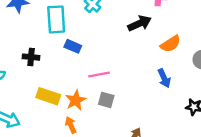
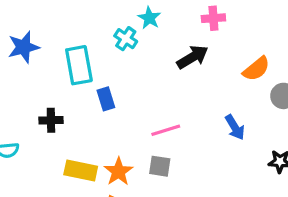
orange semicircle: (170, 44) -> (256, 69), moved
blue rectangle: (73, 46) -> (106, 99), turned 56
pink line: (99, 75) -> (166, 130), moved

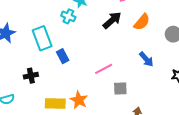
orange semicircle: (256, 69) -> (142, 22), moved
gray square: (160, 166) -> (120, 88), moved

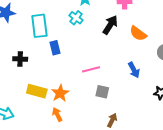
cyan cross: (68, 16) -> (76, 18), moved
black arrow: (112, 20) -> (110, 25), turned -30
orange semicircle: (142, 22) -> (138, 33), turned 72

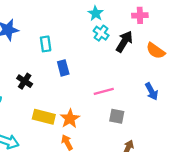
cyan cross: (76, 18) -> (101, 33), moved
cyan rectangle: (39, 26) -> (46, 44), size x0.6
black cross: (20, 59) -> (25, 81), turned 32

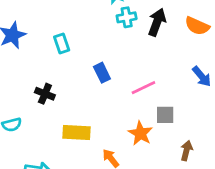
cyan cross: (101, 33) -> (127, 17), turned -35
blue rectangle: (63, 68) -> (102, 73), moved
orange star: (70, 119) -> (140, 133), moved

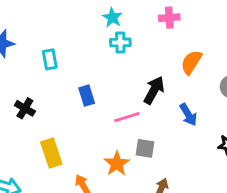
black arrow: (157, 22) -> (154, 90), moved
orange semicircle: (197, 26) -> (191, 62), turned 90
yellow rectangle: (76, 133) -> (51, 153), turned 60

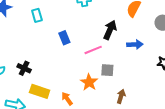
black cross: (25, 108) -> (24, 68), moved
blue arrow: (188, 115) -> (135, 44), turned -56
yellow rectangle: (51, 153) -> (40, 91), moved, turned -48

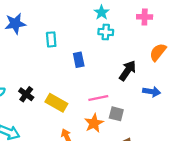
blue rectangle: (64, 38) -> (79, 60), moved
pink line: (93, 50) -> (98, 98), moved
yellow rectangle: (40, 91) -> (56, 103), moved

